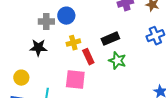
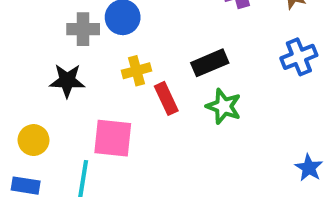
pink square: (75, 80) -> (113, 138), moved

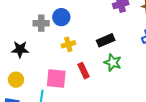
black star: (67, 81) -> (20, 49), moved
red rectangle: (166, 98) -> (83, 71), moved

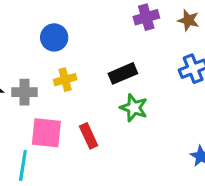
gray cross: (41, 23) -> (24, 92), moved
red rectangle: (83, 71) -> (89, 136), moved

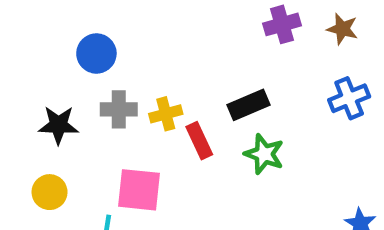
blue circle: (54, 37) -> (96, 54), moved
gray cross: (24, 92) -> (119, 109), moved
red rectangle: (89, 136) -> (199, 141), moved

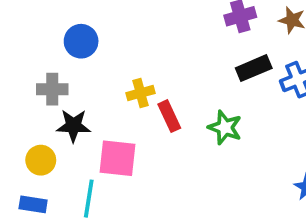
black rectangle: (248, 105) -> (254, 68), moved
gray cross: (119, 109) -> (52, 89), moved
black star: (58, 125) -> (73, 126), moved

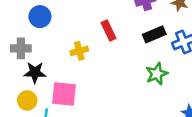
red rectangle: (169, 116) -> (108, 31), moved
green star: (225, 128) -> (157, 74), moved, turned 30
yellow circle: (41, 160) -> (27, 100), moved

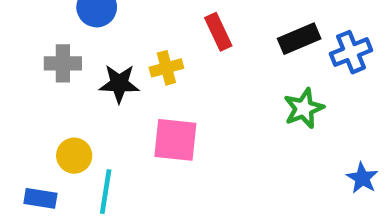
black star: (35, 72) -> (119, 84), moved
pink square: (64, 94) -> (175, 140), moved

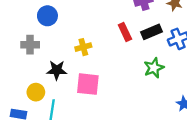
red rectangle: (218, 32) -> (125, 32), moved
black star: (119, 84) -> (57, 70), moved

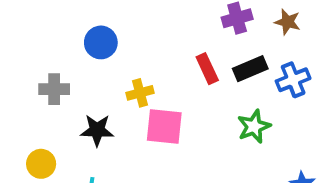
blue circle: (47, 16) -> (101, 42), moved
pink square: (88, 84) -> (164, 126), moved
yellow circle: (36, 92) -> (41, 164), moved

